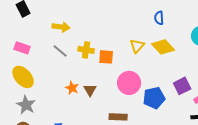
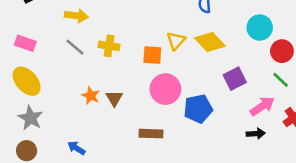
orange square: (106, 57) -> (152, 55), moved
purple square: (182, 86) -> (235, 79), moved

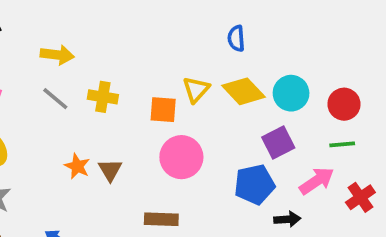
cyan circle: (260, 28) -> (291, 93), moved
green line: (281, 80) -> (342, 144), turned -48
blue pentagon: (198, 109) -> (254, 185), moved
black arrow: (256, 134) -> (287, 219), moved

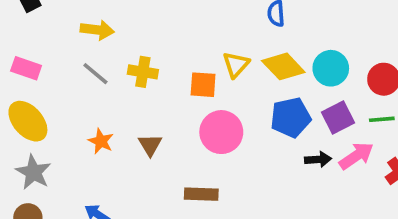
purple square: (278, 143) -> (338, 117), moved
orange star: (77, 166) -> (101, 141), moved
blue pentagon: (254, 185) -> (291, 117), moved
black arrow: (287, 219) -> (318, 159), moved

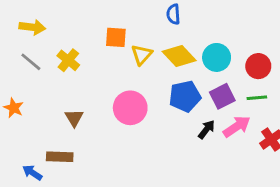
yellow cross: (143, 72) -> (68, 60), turned 30
orange square: (203, 85) -> (116, 37), moved
orange star: (101, 141) -> (14, 108), moved
black arrow: (318, 159) -> (206, 129), turned -48
brown rectangle: (201, 194) -> (60, 157), moved

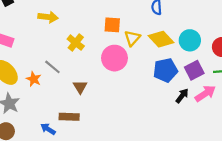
gray line: (31, 62) -> (52, 67), moved
pink circle: (130, 108) -> (114, 58), moved

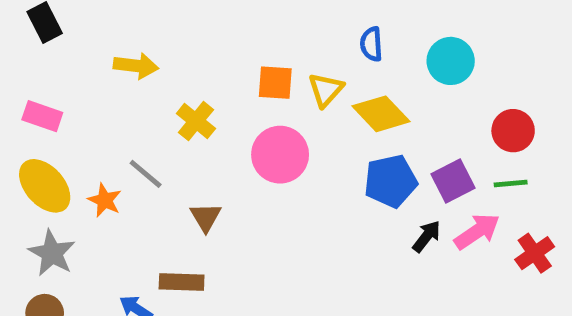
yellow triangle: (132, 38) -> (326, 90), moved
cyan circle: (190, 40) -> (451, 61), moved

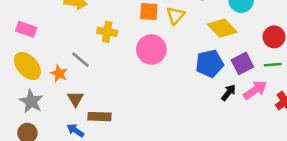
yellow diamond: (381, 114) -> (222, 28), moved
yellow cross: (196, 121) -> (107, 32), turned -30
brown triangle: (206, 217) -> (75, 99), moved

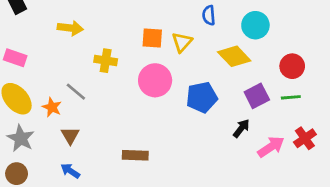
blue pentagon: (210, 63) -> (202, 97), moved
pink arrow: (255, 90) -> (271, 147), moved
brown rectangle: (100, 117) -> (135, 155), moved

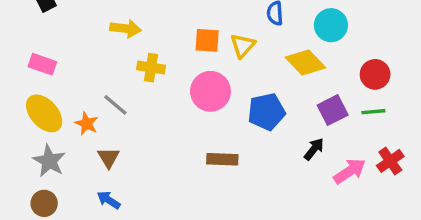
yellow arrow: (70, 28) -> (126, 29), moved
brown rectangle: (135, 155) -> (222, 159), moved

